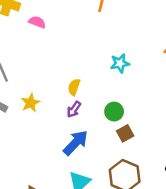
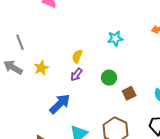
brown square: (125, 133) -> (129, 93), moved
blue arrow: (76, 143) -> (60, 104), moved

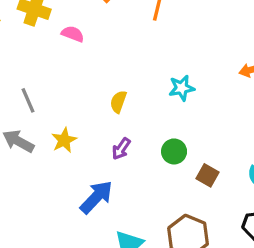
yellow semicircle: (77, 56) -> (118, 102), moved
brown square: (129, 93) -> (207, 175), turned -32

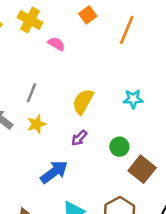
gray line: (28, 100) -> (31, 93), moved, turned 36
yellow semicircle: (118, 102) -> (83, 102), size x1.5
brown square: (207, 175) -> (142, 169), size x1.5

